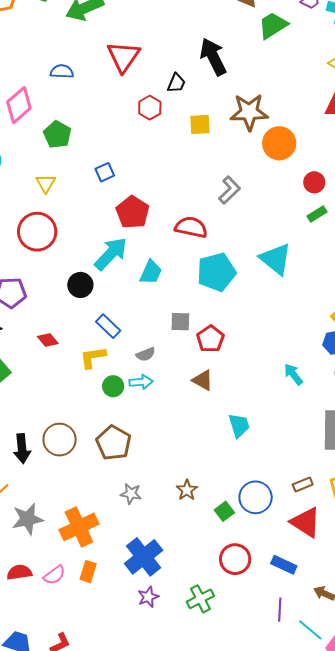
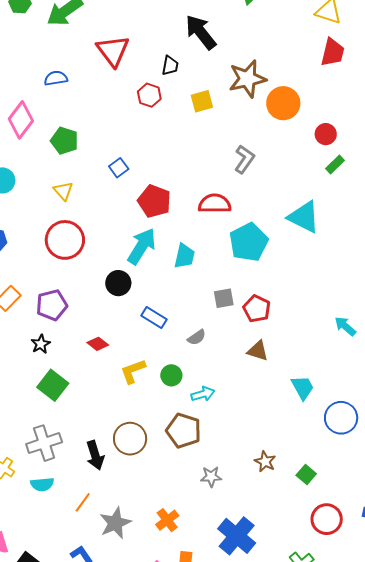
yellow L-shape: (93, 357) -> (133, 371), moved
cyan arrow: (141, 382) -> (203, 394), moved
blue circle: (256, 497) -> (341, 418), moved
orange cross: (79, 527) -> (167, 520), size x0.6

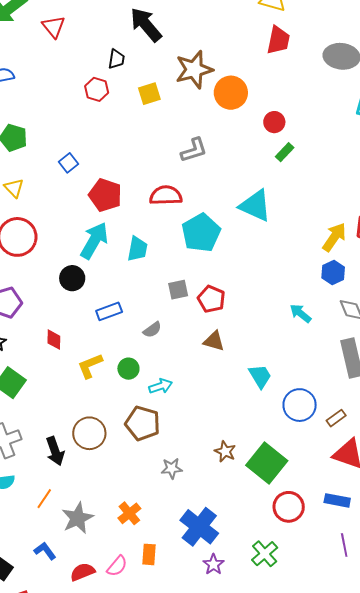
red triangle: (113, 51) -> (54, 27), moved, size x0.7
gray L-shape: (244, 159) -> (194, 150), turned 40
blue rectangle: (154, 317) -> (109, 311), turned -50
red diamond: (98, 344) -> (54, 340), turned 55
green square: (306, 475) -> (267, 463), size x2.0

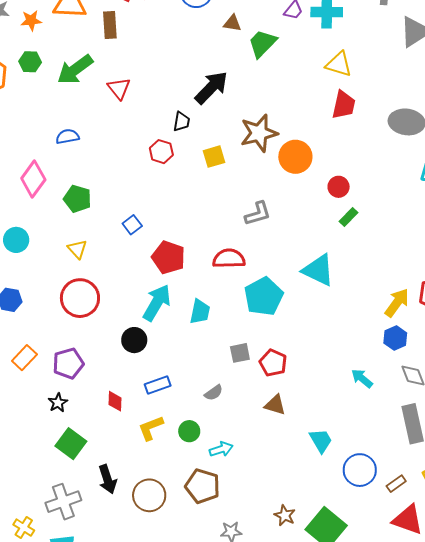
black arrow: (146, 25) -> (211, 87), turned 84
blue rectangle: (109, 311) -> (158, 385), moved
black arrow: (55, 451) -> (107, 479), moved

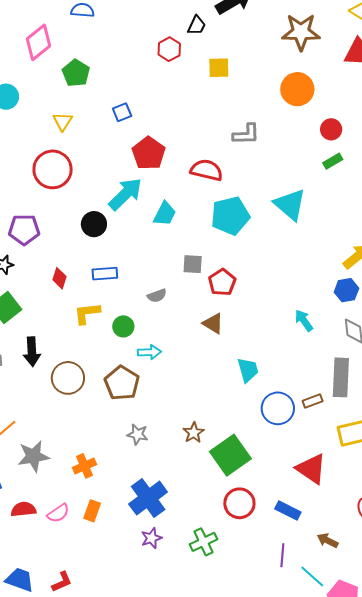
brown star: (259, 133) -> (301, 32), moved
brown rectangle: (396, 484) -> (313, 401), moved

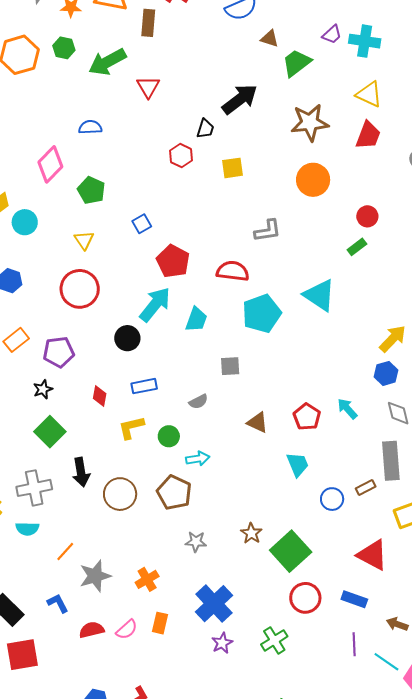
red circle: (331, 129) -> (367, 216), moved
red pentagon: (222, 282) -> (307, 417), moved
blue circle: (278, 408) -> (332, 499), size x0.7

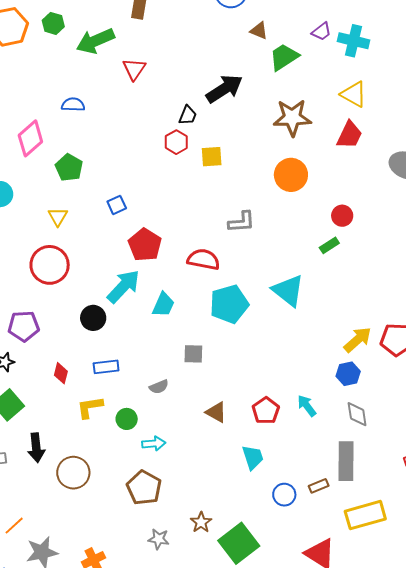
red hexagon: (181, 156) -> (176, 142), moved
brown pentagon: (174, 493) -> (144, 488), moved
gray star: (196, 542) -> (159, 539), moved

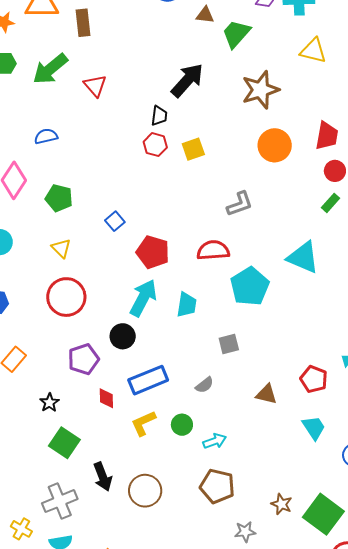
red trapezoid: (349, 135) -> (327, 136), moved
purple pentagon: (24, 326) -> (83, 359), moved
blue rectangle: (106, 367) -> (148, 380), size x1.5

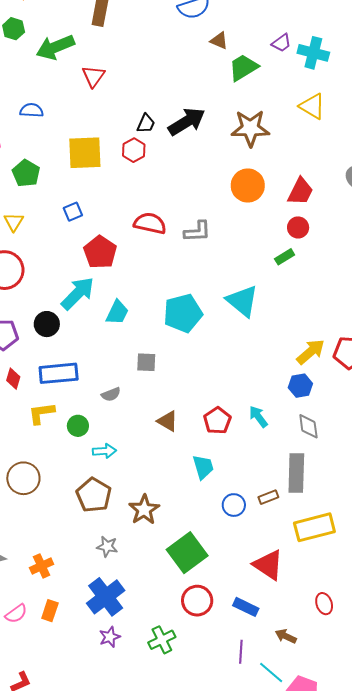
black arrow: (187, 80) -> (187, 122), moved
yellow square: (193, 149) -> (85, 153), moved, size x1.6
red semicircle: (213, 250) -> (150, 223), moved
brown star: (281, 504) -> (144, 510), moved, size x1.4

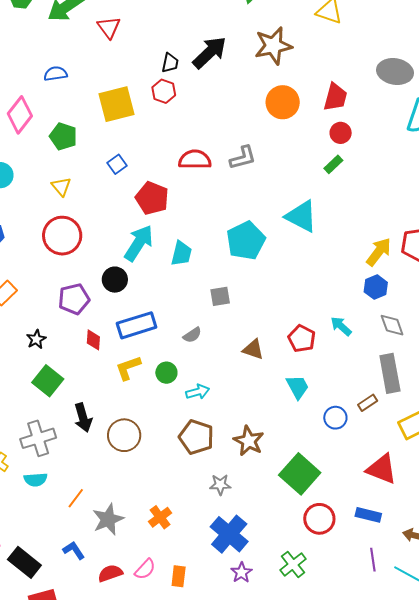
orange rectangle: (50, 611) -> (179, 576), moved

